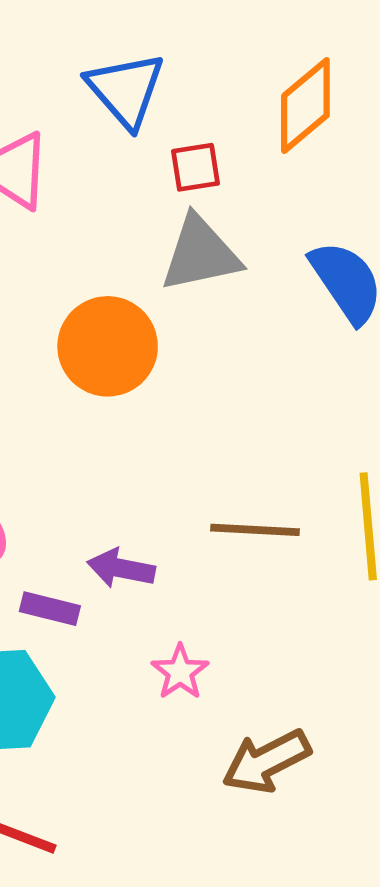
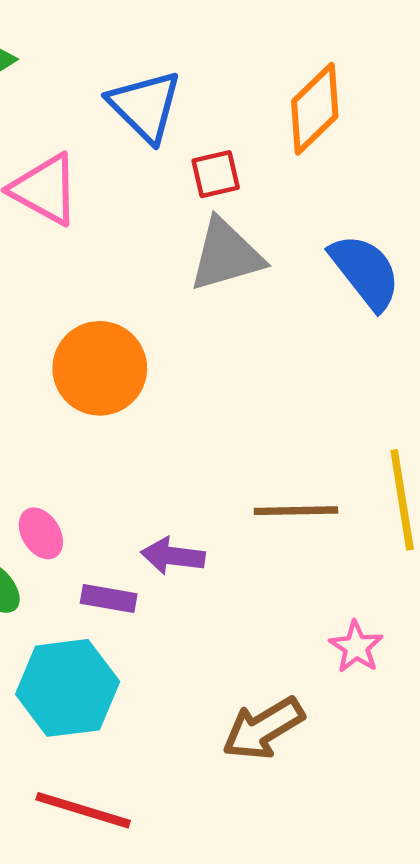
orange circle: (108, 346) -> (100, 368), moved
pink star: (180, 672) -> (356, 647), moved
brown arrow: (266, 761) -> (263, 728), moved

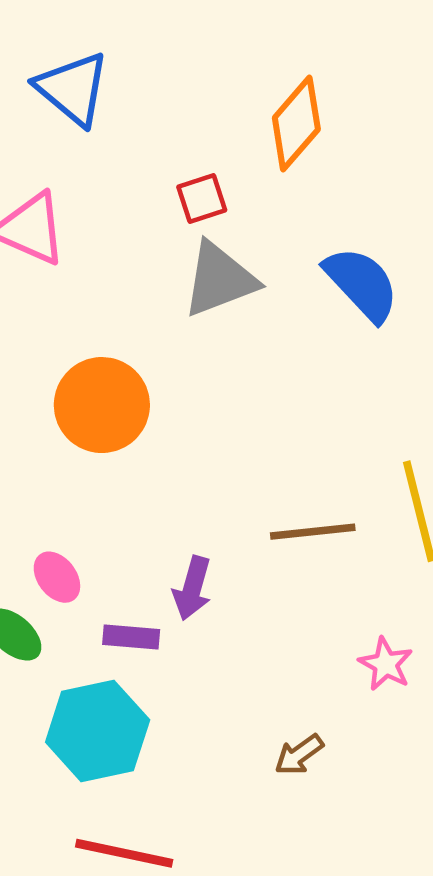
blue triangle: (145, 106) -> (73, 89), moved
purple arrow: (173, 556) -> (192, 588), turned -76
brown arrow: (263, 728) -> (299, 755), size x0.6

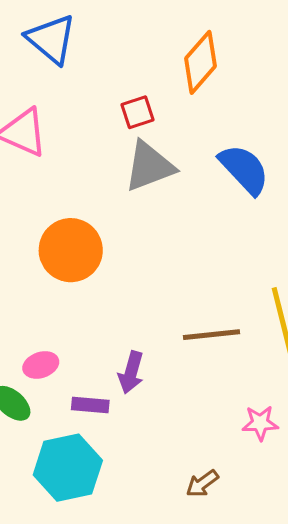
pink ellipse: (57, 577) -> (41, 365), turned -72
pink star: (386, 664) -> (260, 423), turned -30

